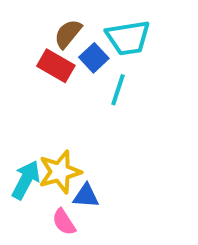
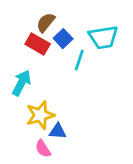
cyan trapezoid: (128, 38) -> (103, 37), moved
cyan arrow: (26, 180) -> (21, 83), moved

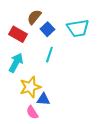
red rectangle: (38, 44) -> (18, 34), moved
cyan line: (79, 60) -> (49, 55), moved

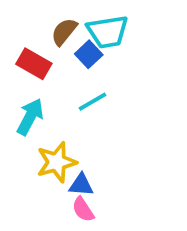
cyan trapezoid: (78, 28) -> (108, 32), moved
cyan line: (49, 55) -> (92, 102), turned 42
pink semicircle: (32, 112) -> (83, 209), moved

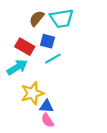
blue square: (89, 54) -> (48, 41), moved, turned -32
red rectangle: (34, 64) -> (25, 47), moved
cyan arrow: (30, 117) -> (17, 67), turned 30

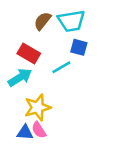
blue square: (48, 41) -> (79, 47), moved
blue triangle: (46, 106) -> (25, 132), moved
pink semicircle: (48, 120) -> (39, 130), moved

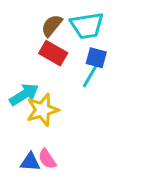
red rectangle: (29, 54) -> (53, 53), moved
cyan line: (61, 67) -> (90, 76), moved, turned -30
yellow star: (38, 107) -> (43, 110), moved

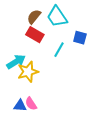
cyan trapezoid: (87, 26) -> (57, 17), turned 65
blue square: (96, 58) -> (80, 38), moved

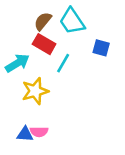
cyan line: (59, 50) -> (63, 63), moved
cyan arrow: (16, 62) -> (17, 63), moved
pink semicircle: (31, 104) -> (39, 132), turned -56

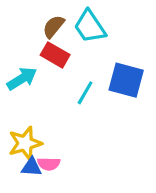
blue square: (101, 48) -> (126, 80), moved, size x1.6
cyan line: (63, 63) -> (85, 93), moved
yellow star: (35, 91) -> (25, 143), moved

